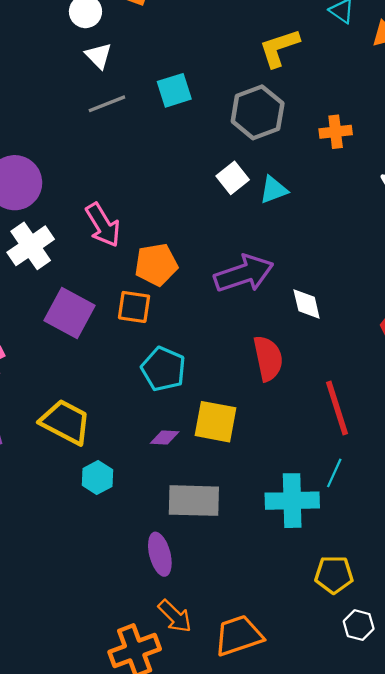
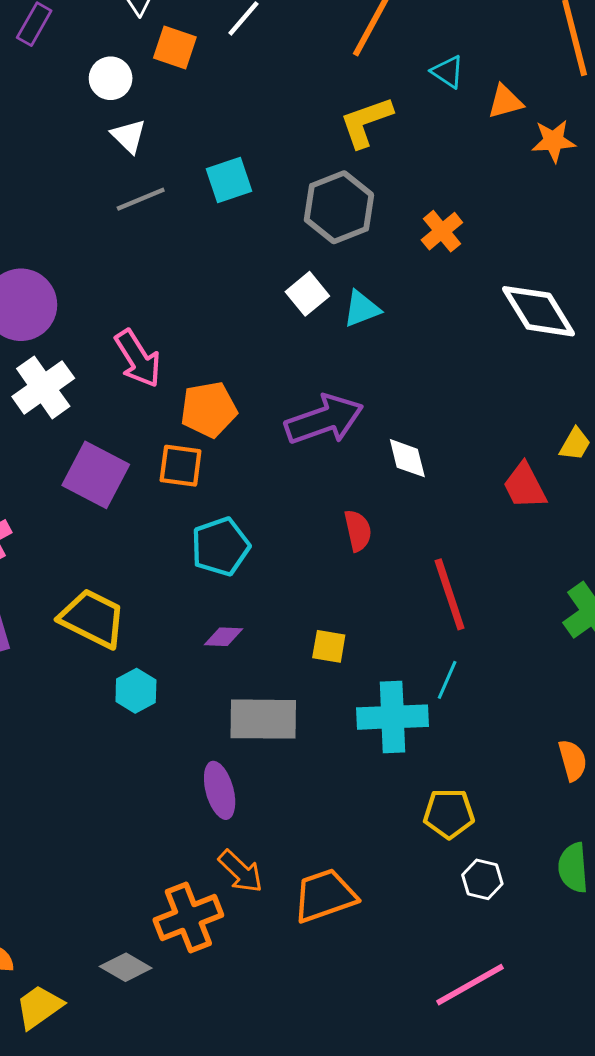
orange cross: (336, 132) -> (442, 231), turned -32
red semicircle: (268, 358) -> (358, 531), size x0.7
cyan pentagon: (163, 369) -> (220, 547), turned 30
yellow square: (216, 422) -> (329, 646), moved, size x0.6

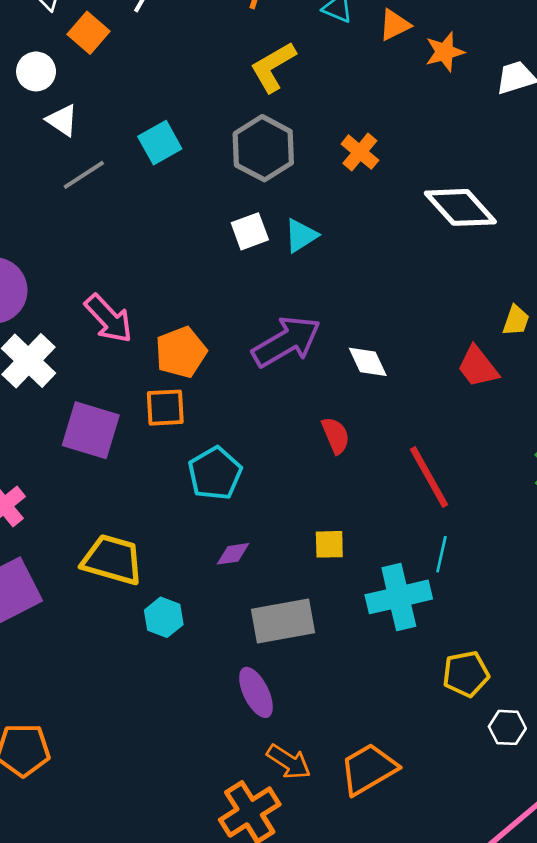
orange square: (175, 47) -> (89, 33), turned 33
white square: (307, 294) -> (250, 231), turned 30

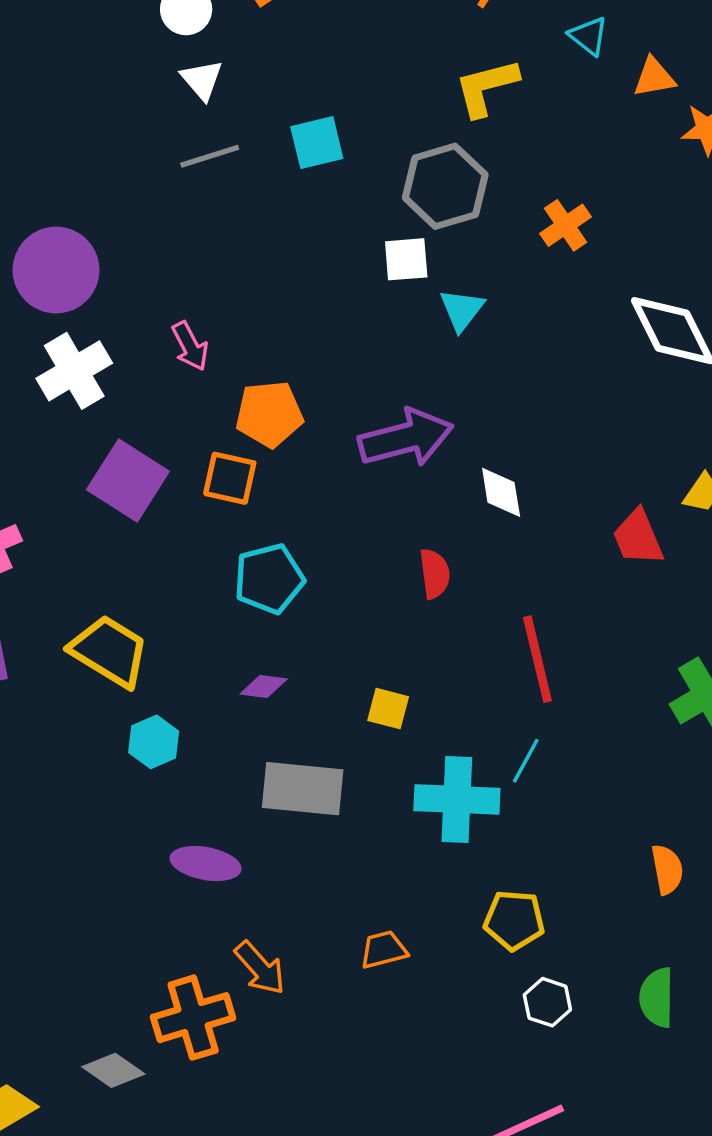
white square: (250, 231) -> (406, 259), moved
cyan triangle: (301, 236) -> (462, 310), turned -36
pink arrow: (109, 319) -> (190, 346), size x0.7
purple ellipse: (256, 692) -> (206, 864), moved, turned -69
orange trapezoid: (368, 769) -> (384, 950), moved, size x0.6

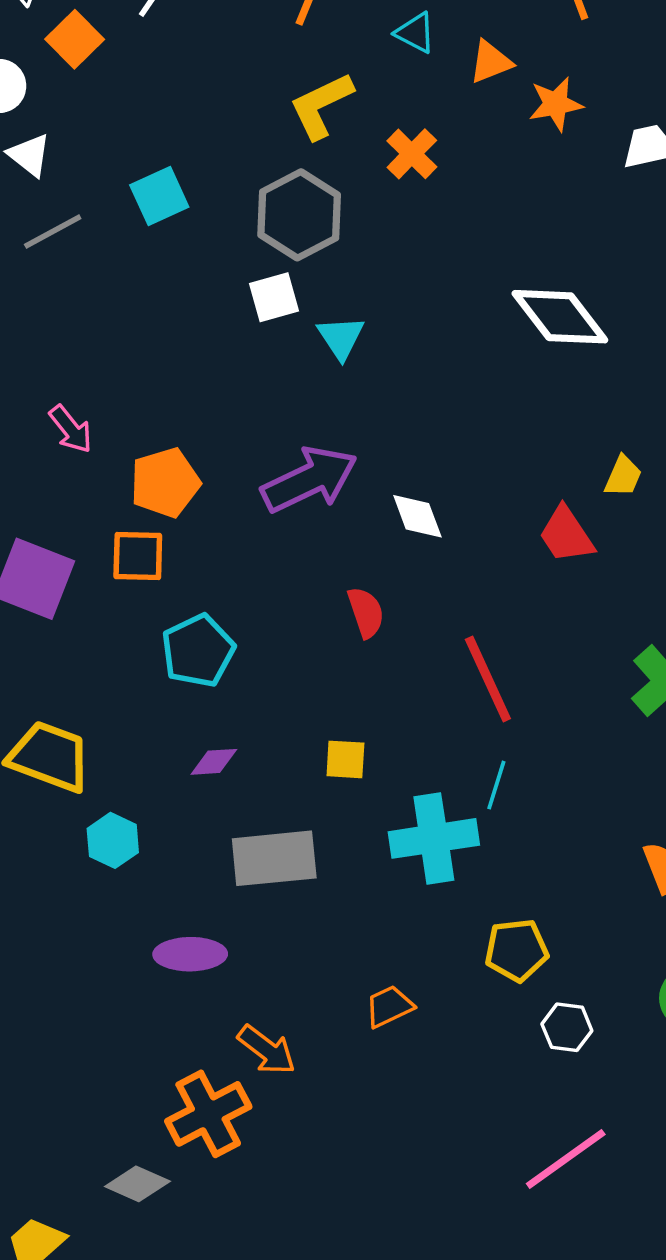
orange cross: (565, 225) -> (412, 154), moved

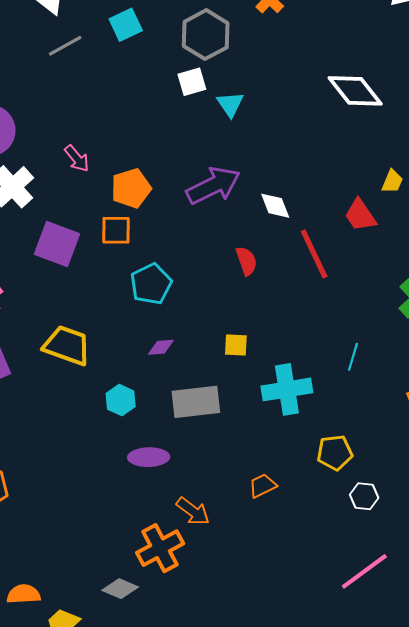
red line: (488, 679) -> (314, 254), moved
cyan line: (496, 785) -> (353, 357), moved
cyan hexagon: (113, 840) -> (121, 400), moved

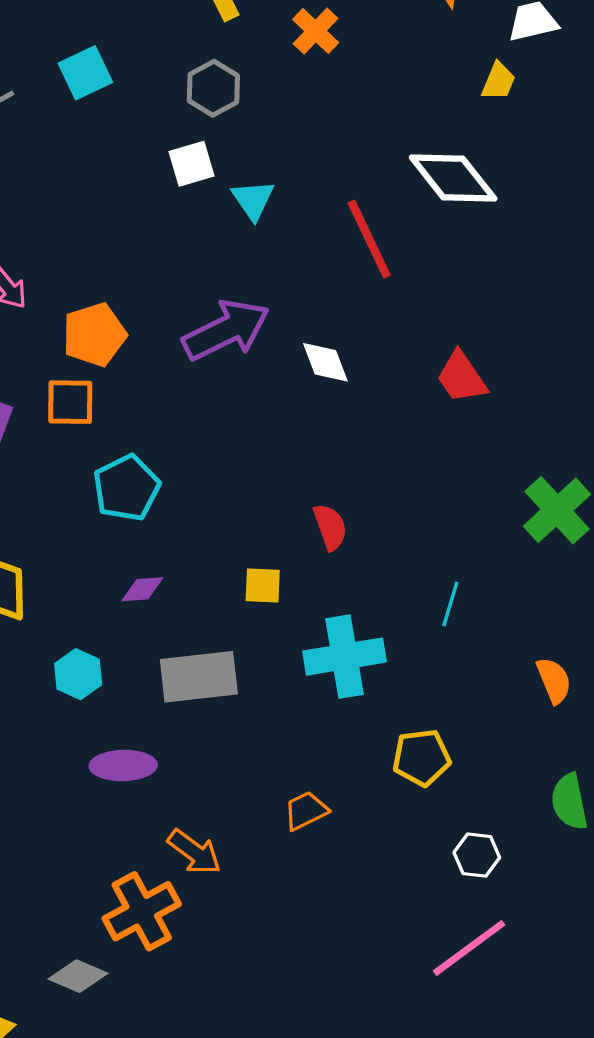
gray hexagon: (206, 35) -> (213, 88), size x0.7
yellow trapezoid: (392, 181) -> (499, 81), moved
red line: (314, 254) -> (369, 239), moved
red semicircle: (246, 261) -> (330, 527), moved
white hexagon: (364, 496) -> (477, 855), moved

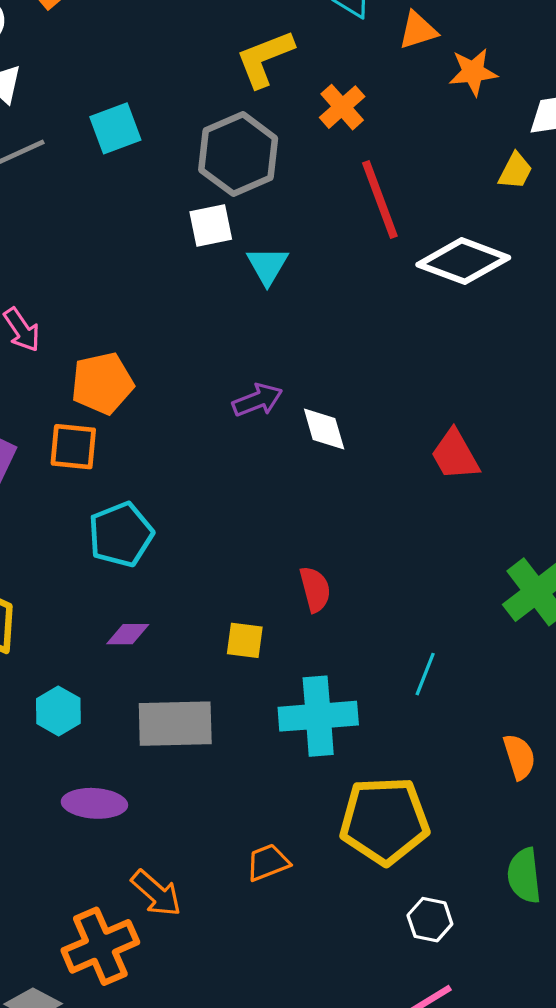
gray hexagon: (213, 88) -> (238, 154), size x1.5
white diamond: (453, 178) -> (463, 261), turned -36
red line: (369, 239) -> (380, 199), moved
purple arrow: (226, 330) -> (257, 400), moved, size x0.6
yellow pentagon: (421, 758) -> (384, 821), size x1.6

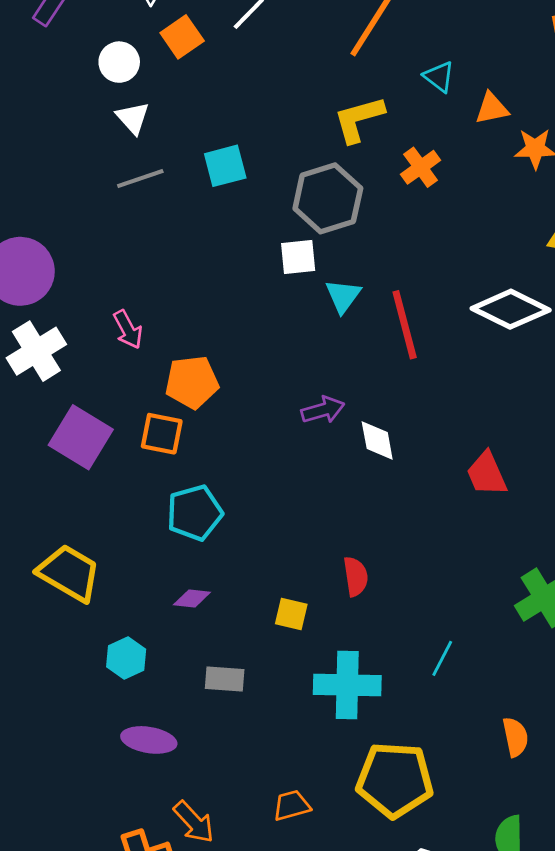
red line: (380, 199) -> (405, 325), moved
gray rectangle: (175, 724) -> (225, 679), size x0.6

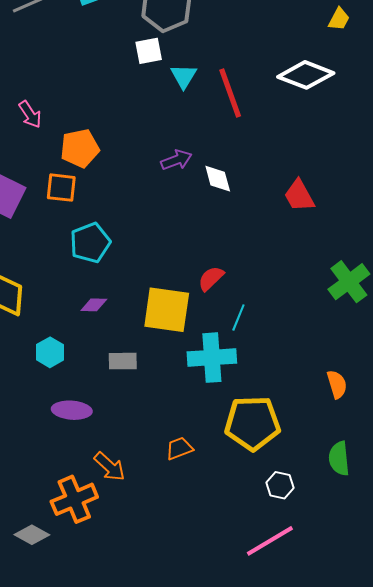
red semicircle: (356, 576) -> (211, 278), turned -120
yellow square: (291, 614) -> (167, 310), size x2.0
cyan line: (442, 658) -> (238, 317), moved

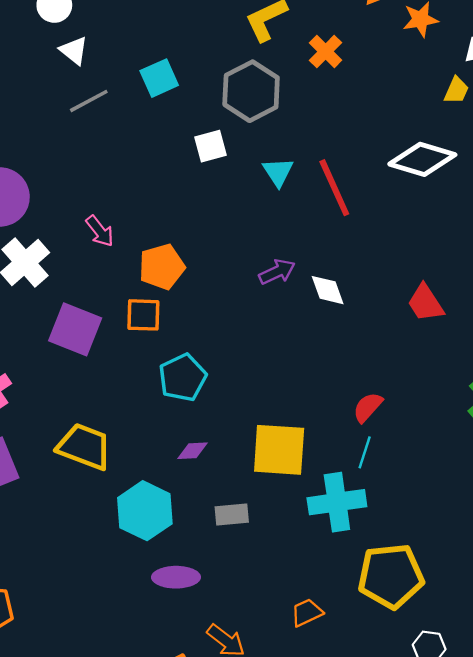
white square: (149, 51) -> (210, 146), moved
red semicircle: (211, 278) -> (368, 407), moved
cyan hexagon: (50, 352) -> (145, 511), size x1.6

